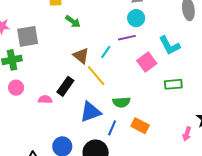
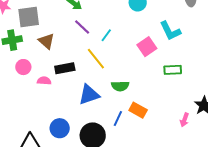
purple line: (127, 38) -> (82, 27), moved, turned 54
brown triangle: (81, 56) -> (47, 41), moved
black rectangle: (65, 86) -> (65, 68), turned 42
pink circle: (16, 88) -> (23, 67), moved
blue line: (112, 128) -> (118, 118), moved

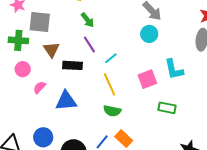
yellow line: (96, 59) -> (109, 84), moved
black rectangle: (65, 68) -> (73, 65), moved
pink semicircle: (44, 81) -> (40, 87), turned -64
blue triangle: (89, 95) -> (66, 101), moved

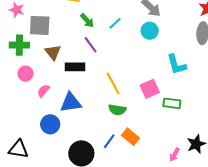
cyan line: (111, 58) -> (115, 23), moved
pink square: (147, 79) -> (150, 89), moved
blue circle: (43, 137) -> (50, 124), moved

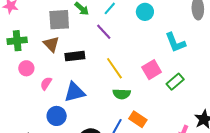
gray square: (40, 25) -> (59, 20), moved
purple line: (91, 45) -> (104, 32), moved
green rectangle: (172, 103) -> (175, 82), turned -42

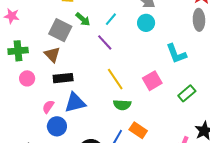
gray square: (59, 20) -> (60, 30), turned 30
black rectangle: (75, 56) -> (63, 78), moved
green rectangle: (175, 82) -> (187, 93), moved
pink semicircle: (46, 83) -> (48, 107), moved

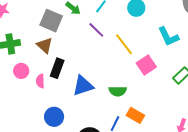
black rectangle: (63, 78) -> (57, 68), turned -60
yellow line: (115, 79) -> (124, 44), moved
blue triangle: (75, 103) -> (83, 86), moved
pink semicircle: (48, 107) -> (40, 81), moved, turned -32

